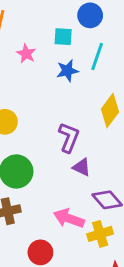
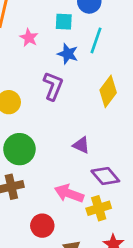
blue star: (67, 71) -> (68, 54), turned 30
purple L-shape: (69, 137) -> (53, 86), moved

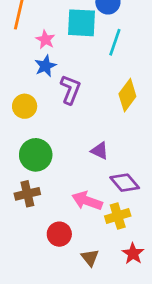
cyan square: (64, 22) -> (82, 23), size x1.6
blue star: (68, 54) -> (45, 66), moved, turned 30

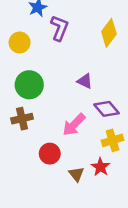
pink arrow: (87, 201) -> (74, 125), turned -65
yellow cross: (118, 216) -> (113, 140), moved
red star: (133, 254) -> (100, 167), moved

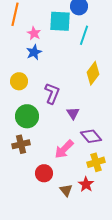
purple L-shape: (59, 28) -> (52, 93), moved
purple triangle: (85, 81) -> (73, 113), turned 32

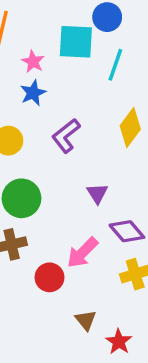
purple L-shape: (52, 93) -> (66, 136), moved, turned -150
red circle: (44, 173) -> (50, 277), moved
red star: (86, 184) -> (119, 342), moved

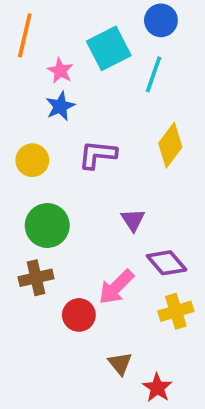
blue circle: (107, 17) -> (161, 20), moved
cyan square: (76, 42) -> (109, 48), turned -30
purple L-shape: (66, 136) -> (98, 155), turned 44

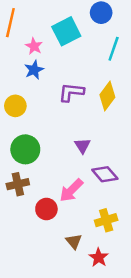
cyan line: (153, 74) -> (114, 49), moved
purple L-shape: (98, 155) -> (71, 92), moved
yellow cross: (176, 311) -> (106, 220), moved

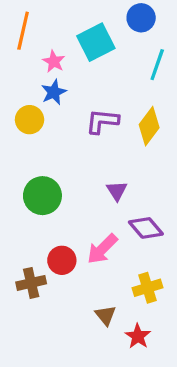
yellow circle: (15, 106) -> (30, 120), moved
brown cross: (18, 184) -> (31, 283), moved
red circle: (46, 209) -> (62, 260), moved

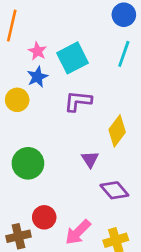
blue circle: (141, 18) -> (124, 15), moved
cyan square: (96, 42) -> (73, 58), moved
yellow diamond: (149, 126) -> (117, 131), moved
pink arrow: (102, 249) -> (78, 232), moved

